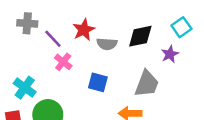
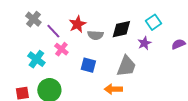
gray cross: (27, 23) -> (33, 19), turned 35
cyan cross: (25, 88) -> (36, 59), moved

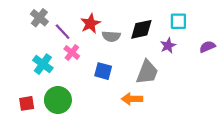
cyan square: (153, 22) -> (178, 21), turned 35

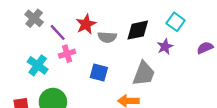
cyan square: (178, 21) -> (176, 22), turned 36
pink cross: (72, 52) -> (67, 54), turned 35

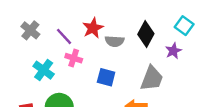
gray cross: (34, 18) -> (30, 30), moved
black diamond: (138, 30) -> (146, 34), turned -50
pink cross: (67, 54) -> (74, 58), turned 35

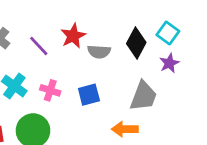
cyan square: (184, 26) -> (168, 33), moved
pink cross: (74, 58) -> (50, 90), moved
blue square: (106, 77) -> (89, 95), turned -30

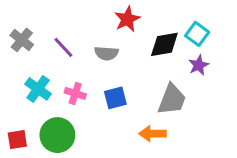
red star: (73, 36) -> (127, 19), moved
black diamond: (136, 43) -> (164, 44), turned 52
gray semicircle: (99, 52) -> (106, 53), moved

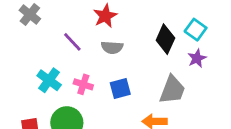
red star: (127, 19) -> (105, 16), moved
gray cross: (22, 40) -> (30, 15), moved
black diamond: (164, 44) -> (165, 39), turned -56

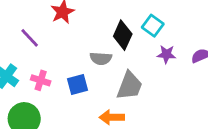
gray semicircle: (112, 47) -> (101, 58), moved
purple star: (197, 58) -> (166, 54), moved, turned 30

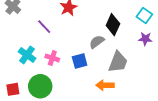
cyan square: (153, 26) -> (144, 16), moved
gray semicircle: (101, 58) -> (97, 42), turned 140

